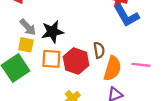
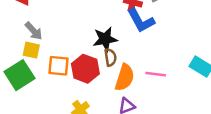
black star: (52, 32) -> (105, 39), moved

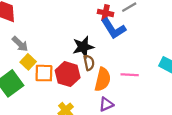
yellow square: (31, 50) -> (28, 62), moved, turned 35

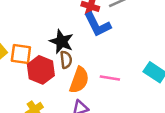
black star: (83, 47) -> (61, 42), turned 30
orange square: (44, 73) -> (21, 54), moved

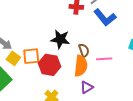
blue L-shape: (97, 25) -> (105, 17), moved
brown semicircle: (66, 60) -> (84, 50), moved

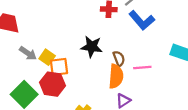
yellow square: (13, 58) -> (47, 57), moved
red hexagon: (49, 65) -> (52, 84), moved

